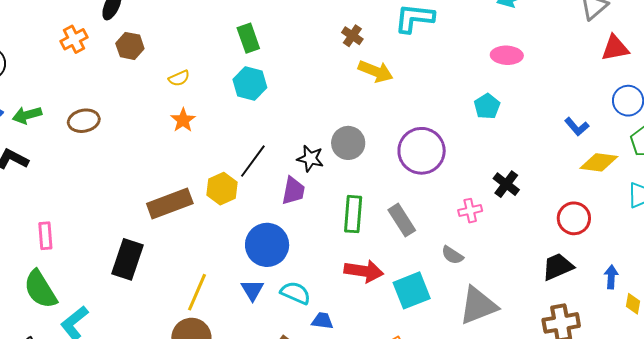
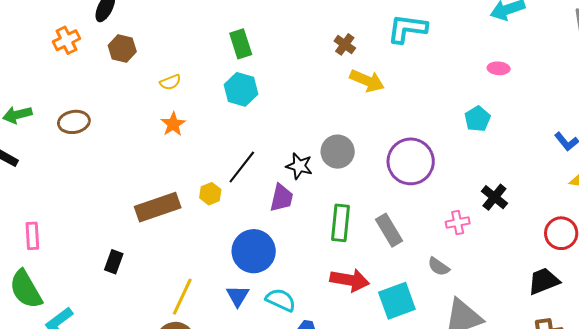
pink ellipse: (507, 55) -> (499, 68), size x0.7
yellow hexagon: (222, 189) -> (210, 194), size x0.7
black rectangle: (128, 259) -> (114, 262), size x0.6

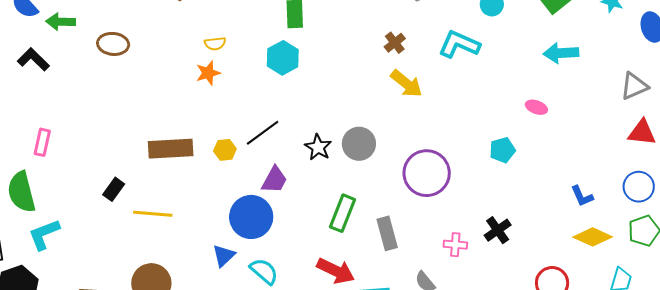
yellow semicircle: (170, 82) -> (215, 44), moved
purple trapezoid: (281, 198) -> (274, 180), moved
yellow line: (182, 297) -> (153, 214), moved, turned 54

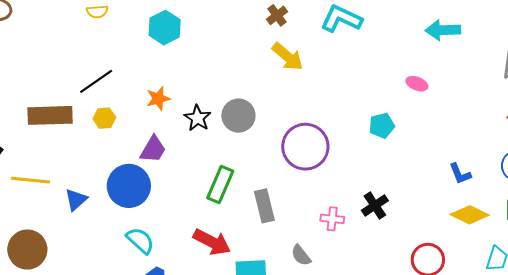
orange star: (208, 73) -> (158, 98), moved
black line: (263, 133) -> (96, 81), moved
blue triangle: (224, 256) -> (76, 200), moved

